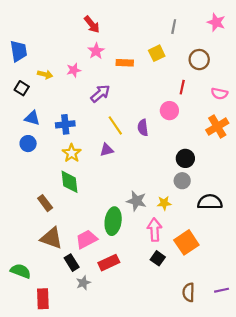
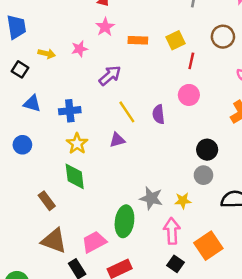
yellow square: (157, 53) -> (176, 40), moved
red line: (182, 87) -> (191, 61), moved
blue circle: (28, 144) -> (22, 145), moved

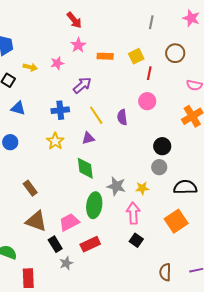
blue cross: (70, 111) -> (60, 110), moved
green diamond: (75, 176) -> (85, 168), moved
orange square: (208, 246) -> (176, 221), moved

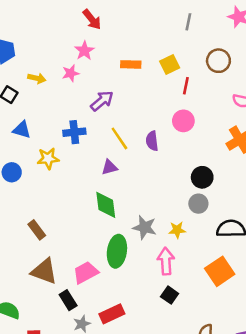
pink star: (78, 45) -> (84, 51), moved
yellow star: (55, 141) -> (48, 158), moved, turned 30
red rectangle: (90, 244) -> (112, 314), moved

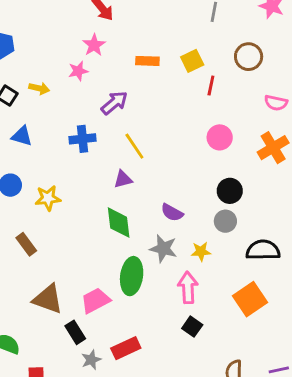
yellow arrow: (37, 78) -> (39, 88), moved
pink circle: (183, 121) -> (220, 137), moved
purple semicircle: (152, 141) -> (172, 213), moved, turned -54
yellow star: (48, 158) -> (48, 198), moved
brown rectangle: (37, 230) -> (26, 244), moved

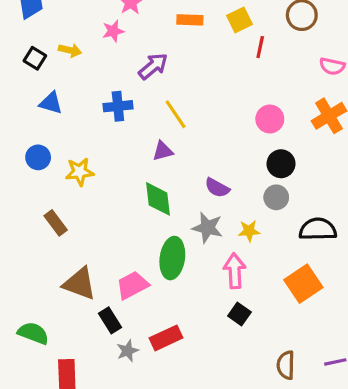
pink circle: (220, 137) -> (270, 119), moved

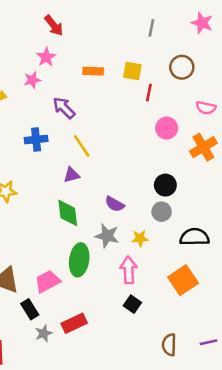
yellow square: (239, 20) -> (132, 71), turned 36
purple arrow: (153, 66) -> (64, 108), turned -95
pink circle: (270, 119) -> (167, 128), moved

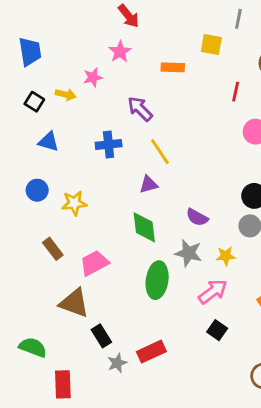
yellow square: (132, 71) -> (211, 45), moved
pink star: (32, 80) -> (93, 77), moved
pink arrow: (129, 270) -> (213, 292), turned 56
pink trapezoid: (47, 281) -> (94, 263), moved

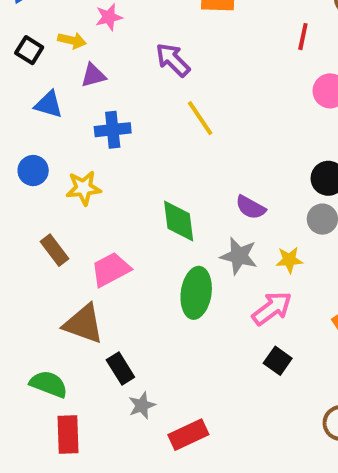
blue cross: (109, 144) -> (113, 130), moved
purple triangle: (149, 184) -> (93, 75), moved
green semicircle: (33, 347) -> (49, 384), moved
red rectangle: (151, 352) -> (188, 435), moved

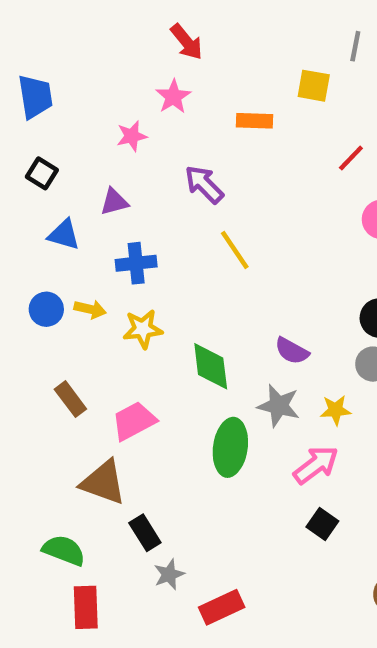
red line: (303, 37) -> (351, 158), turned 32
yellow arrow: (72, 40) -> (90, 309), moved
yellow star: (84, 188) -> (143, 329), moved

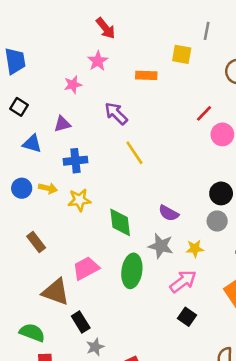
red line: (351, 158) -> (204, 113), moved
pink trapezoid: (134, 421) -> (86, 268), moved

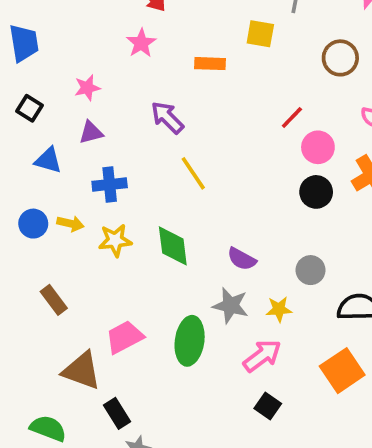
pink star: (73, 85) -> (87, 88), moved
black circle: (221, 193) -> (316, 192), moved
green diamond: (120, 222) -> (173, 246), moved

